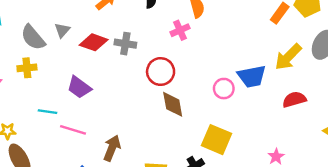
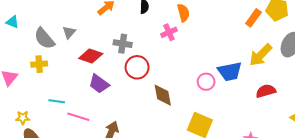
red diamond: (94, 42) -> (91, 56), moved
red circle: (161, 72) -> (137, 67), moved
purple trapezoid: (79, 87) -> (99, 84), moved

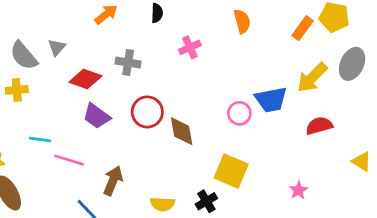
orange semicircle: (183, 13) -> (242, 21), moved
red circle: (137, 67) -> (147, 112), moved

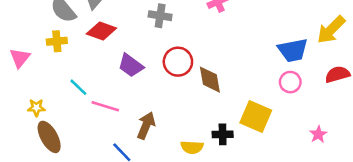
red diamond: (85, 79) -> (101, 31), moved
pink circle: (239, 113) -> (290, 82), moved
cyan line: (40, 139) -> (78, 87), turned 36
black cross: (206, 201) -> (223, 134), moved, turned 30

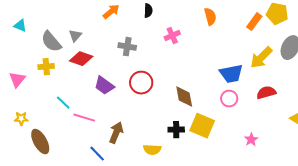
brown diamond: (210, 80) -> (184, 97), moved
yellow star: (36, 108) -> (21, 119), moved
black cross: (223, 134) -> (176, 130), moved

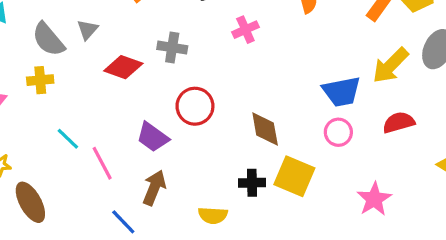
red diamond: (81, 59) -> (123, 67), moved
purple trapezoid: (104, 86) -> (153, 137), moved
pink line: (84, 118) -> (102, 163), turned 45
pink star: (251, 140) -> (374, 199), size x1.5

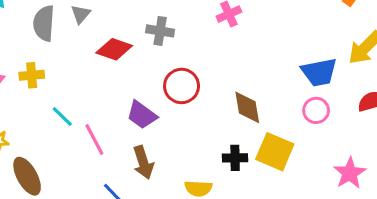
gray semicircle: (48, 39) -> (44, 23), turned 44
yellow cross: (40, 80) -> (32, 75), moved
brown arrow: (154, 188) -> (143, 162), turned 140

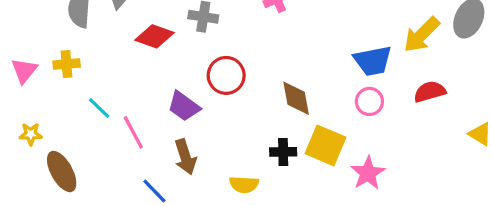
pink star: (350, 173) -> (368, 173), moved

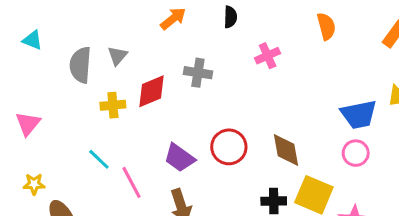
red diamond: (154, 36) -> (152, 91), turned -42
yellow cross: (67, 64) -> (113, 105), moved
red circle: (226, 75) -> (229, 147), moved

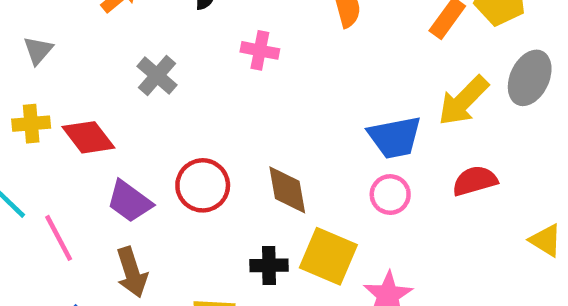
pink cross: (268, 56) -> (260, 50), turned 35
gray cross: (198, 73) -> (157, 76), turned 32
red diamond: (152, 91) -> (88, 137), moved, turned 75

